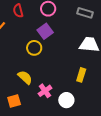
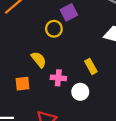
yellow rectangle: (81, 75) -> (91, 66), moved, turned -56
pink cross: (45, 91) -> (58, 78), turned 32

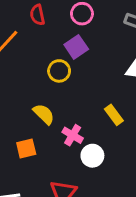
pink cross: (58, 78) -> (73, 135), turned 32
white circle: (80, 92) -> (92, 156), moved

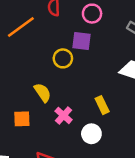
purple square: (76, 47) -> (81, 41), turned 30
white circle: (92, 156) -> (91, 134), moved

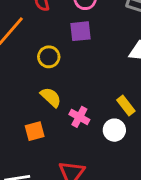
yellow circle: (63, 58) -> (49, 57), moved
yellow rectangle: (102, 105) -> (126, 105), moved

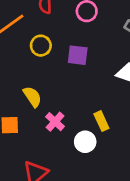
purple square: (80, 31) -> (78, 55), moved
yellow circle: (49, 57) -> (41, 46), moved

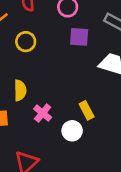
purple square: (78, 55) -> (79, 37), moved
yellow semicircle: (32, 97) -> (20, 90), turned 36

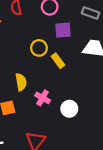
yellow circle: (26, 42) -> (39, 48), moved
yellow rectangle: (87, 110) -> (58, 61), moved

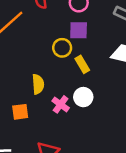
purple square: (63, 30) -> (79, 30), moved
white circle: (69, 109) -> (83, 97), moved

